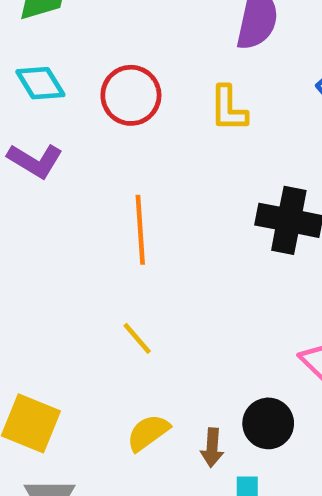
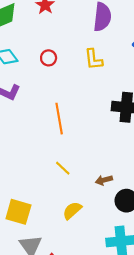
red circle: (131, 95) -> (49, 58), size x0.6
brown arrow: (212, 448) -> (104, 180), moved, turned 77

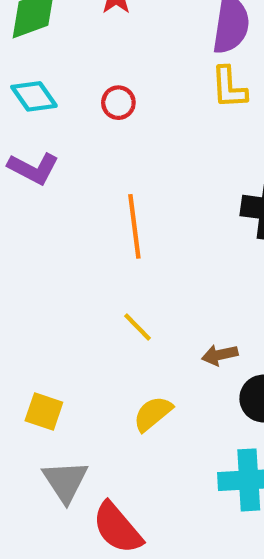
yellow L-shape: (94, 59) -> (229, 87), moved
yellow square: (18, 212) -> (44, 411), size x0.7

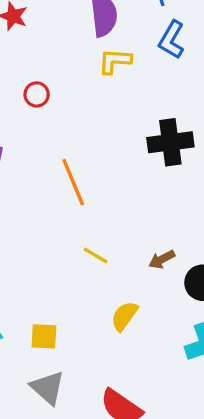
yellow L-shape: (229, 87) -> (115, 61), turned 112
gray triangle: (65, 481) -> (48, 388), moved

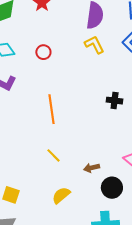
yellow L-shape: (115, 61) -> (94, 45), turned 45
black cross: (170, 142) -> (115, 101), size x0.6

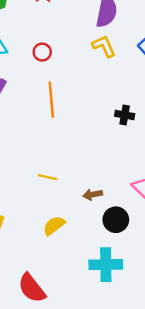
orange line: (52, 109) -> (51, 100), moved
yellow line: (54, 155) -> (48, 177), turned -35

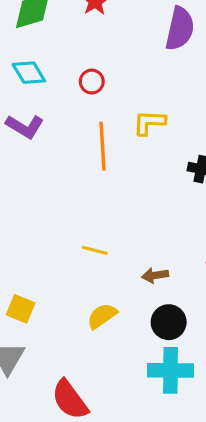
yellow L-shape: (104, 46) -> (149, 123), moved, turned -65
black circle: (116, 220) -> (169, 322), moved

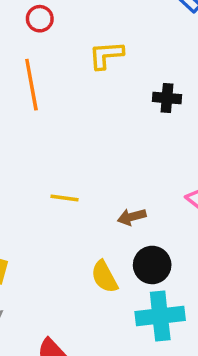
orange line: (102, 146) -> (31, 85), moved
yellow semicircle: (102, 316) -> (104, 277), moved, turned -76

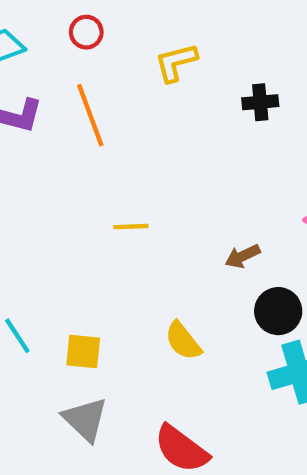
yellow line: (64, 198) -> (131, 227), moved
yellow semicircle: (104, 277) -> (183, 341), moved

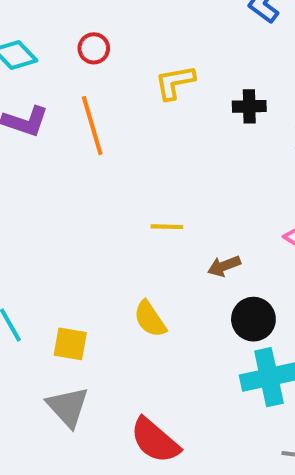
black cross: (260, 102) -> (249, 106), moved
yellow line: (131, 227) -> (167, 227), moved
yellow semicircle: (183, 341) -> (150, 319), moved

